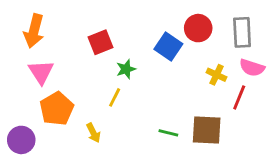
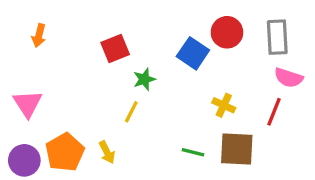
orange arrow: (34, 31) -> (39, 36), size x0.6
pink triangle: (41, 72) -> (28, 104), moved
yellow cross: (217, 75) -> (224, 105), moved
orange pentagon: (57, 109) -> (65, 152), moved

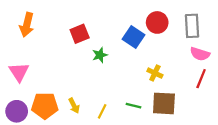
orange arrow: (39, 36) -> (27, 25), size x1.5
yellow line: (131, 112) -> (102, 111), moved
red line: (274, 112) -> (201, 79), moved
orange pentagon: (65, 152) -> (45, 106), turned 30

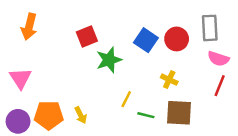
red circle: (157, 22) -> (177, 39), moved
green star: (100, 55) -> (109, 60), size x1.5
yellow line: (102, 111) -> (126, 99), moved

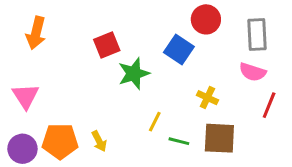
red circle: (177, 39) -> (206, 19), moved
pink semicircle: (218, 59) -> (253, 72), moved

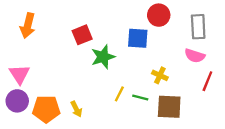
blue square: (179, 50) -> (138, 38), turned -30
green line: (179, 141) -> (140, 97), moved
purple circle: (22, 149) -> (17, 101), moved

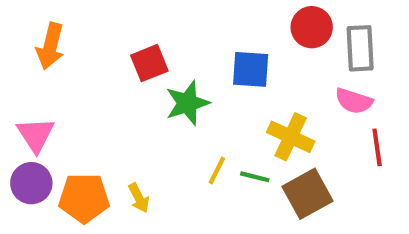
red circle: (159, 15) -> (312, 27), moved
yellow cross: (160, 75) -> (291, 137), size x1.5
red line: (207, 81) -> (377, 147), turned -30
brown square: (169, 107) -> (307, 194), turned -32

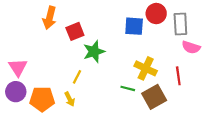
orange arrow: (50, 46) -> (50, 18), moved
blue square: (251, 69) -> (134, 26), moved
pink semicircle: (354, 101) -> (191, 47), moved
red line: (377, 147) -> (178, 76), moved
yellow line: (217, 171) -> (77, 77), moved

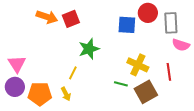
orange arrow: (50, 18) -> (47, 17), turned -85
red square: (75, 31) -> (71, 19), moved

